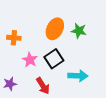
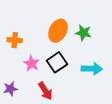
cyan arrow: (78, 76) -> (92, 69), moved

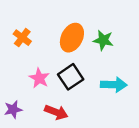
orange cross: (15, 40) -> (22, 38), moved, turned 32
red arrow: (45, 91) -> (56, 112), turned -36

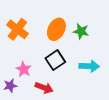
orange cross: (22, 38) -> (17, 29), size x1.5
pink star: (39, 78) -> (24, 69), moved

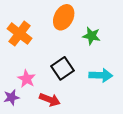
orange ellipse: (56, 29) -> (64, 17), moved

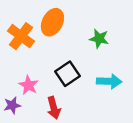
orange ellipse: (64, 17) -> (52, 22), moved
red arrow: (50, 100) -> (54, 108), turned 54

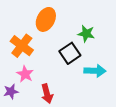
orange cross: (21, 36) -> (22, 46), moved
black square: (68, 74) -> (70, 53), moved

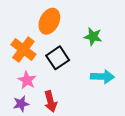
black square: (70, 53) -> (58, 58), moved
purple star: (11, 92) -> (21, 104), moved

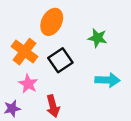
purple star: (21, 104) -> (12, 109), moved

